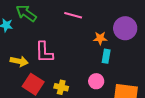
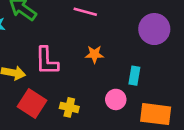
orange star: (100, 38) -> (95, 54), moved
cyan rectangle: (106, 56) -> (134, 76), moved

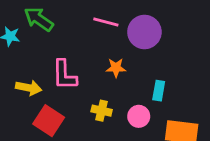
purple circle: (154, 29) -> (144, 32), moved
yellow cross: (69, 107) -> (102, 111), moved

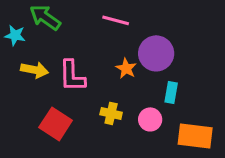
purple circle: (144, 32) -> (156, 53), moved
orange star: (116, 68) -> (126, 68), turned 30
yellow arrow: (29, 88) -> (35, 70), moved

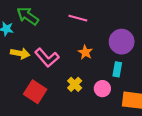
purple circle: (156, 53) -> (122, 42), moved
pink L-shape: (72, 76) -> (47, 58), turned -40
yellow cross: (111, 113) -> (75, 84), turned 32

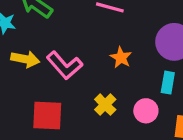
red square: (35, 92) -> (47, 115), turned -30

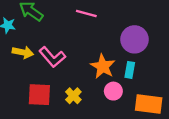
orange star: (121, 58) -> (103, 66), moved, size x1.5
yellow cross: (105, 105) -> (73, 96), moved

